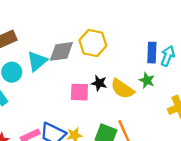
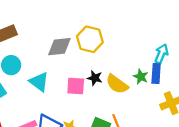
blue rectangle: (152, 53) -> (156, 74), moved
cyan triangle: (37, 61) -> (39, 82), moved, turned -45

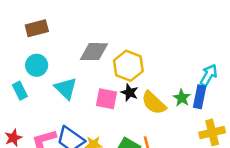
yellow hexagon: (90, 39) -> (128, 66), moved

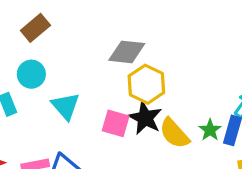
brown rectangle: (37, 28) -> (35, 28), turned -30
gray diamond: (94, 52) -> (127, 52), moved
black star: (130, 93) -> (145, 118), size x1.5

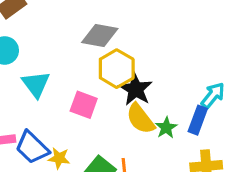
black star: (145, 118) -> (136, 89), moved
green star: (210, 130) -> (166, 128), moved

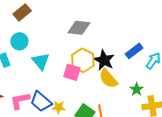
yellow hexagon: (117, 69) -> (83, 60), moved
blue rectangle: (198, 120) -> (134, 51), moved, turned 36
green star: (166, 128) -> (137, 89), moved

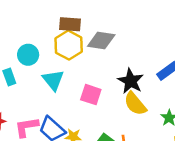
brown rectangle: (22, 12) -> (70, 24), moved, turned 42
yellow hexagon: (83, 60) -> (69, 45), moved

